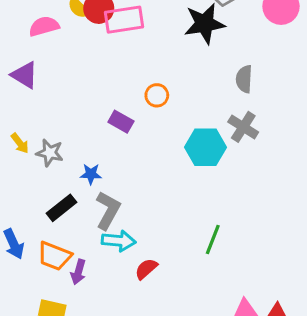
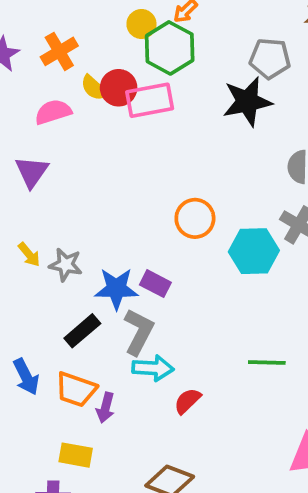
purple triangle: (25, 75) -> (32, 172), turned 36
orange circle: (157, 95) -> (195, 218), moved, size x1.4
purple rectangle: (121, 122) -> (155, 284), moved
blue star: (91, 174) -> (116, 289), size x1.6
green line: (213, 240) -> (267, 362), turned 72

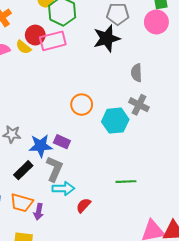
yellow semicircle: (94, 88) -> (23, 47), moved

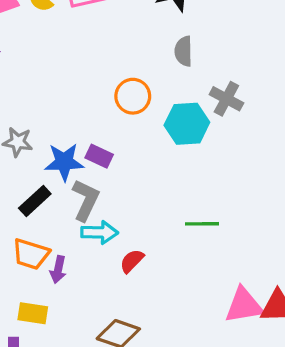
gray semicircle: (137, 73) -> (183, 51), moved

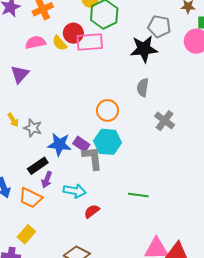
cyan hexagon: (187, 124) -> (108, 142), moved
gray L-shape: (86, 200) -> (92, 158), moved, turned -40
purple arrow: (58, 270) -> (47, 180), moved
yellow rectangle: (33, 313) -> (26, 234), turned -66

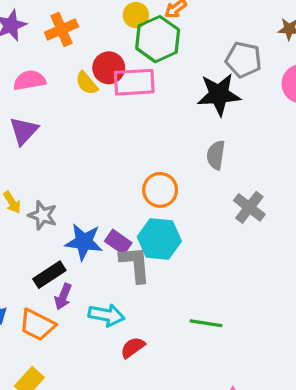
pink semicircle: (35, 42) -> (29, 80), moved

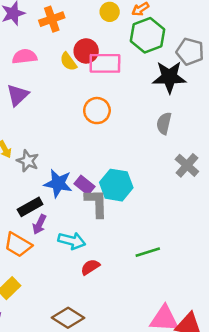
green hexagon: (158, 39) -> (148, 35), moved
orange circle: (160, 190) -> (97, 111), moved
green line: (206, 323) -> (148, 252), turned -30

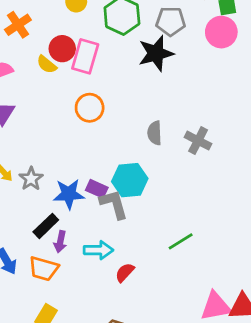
pink rectangle: (105, 63) -> (85, 56), turned -60
gray semicircle: (164, 123) -> (155, 133), moved
gray star: (28, 161) -> (31, 179), turned 30

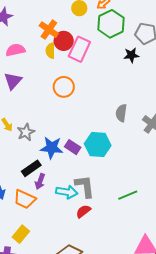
orange cross: (18, 25) -> (49, 30), moved, turned -30
black star: (156, 53) -> (131, 55), size x0.6
yellow semicircle: (47, 64) -> (50, 51), turned 42
orange circle: (90, 108) -> (64, 87), moved
gray L-shape: (114, 204) -> (85, 186), moved

